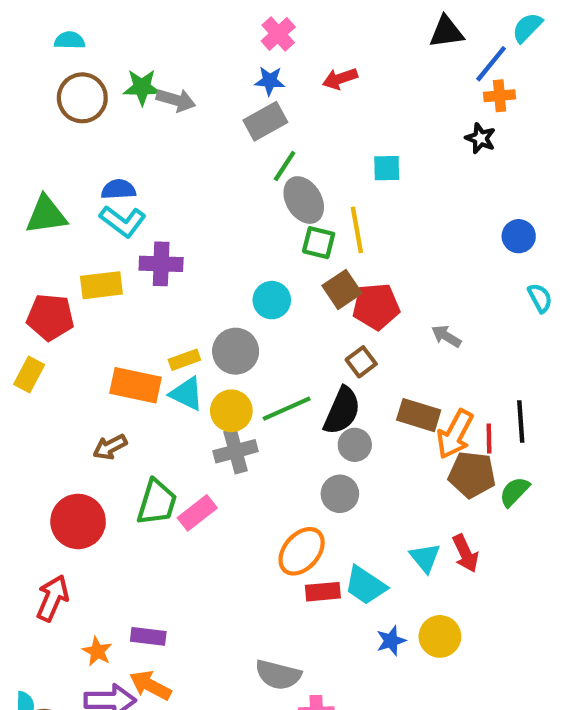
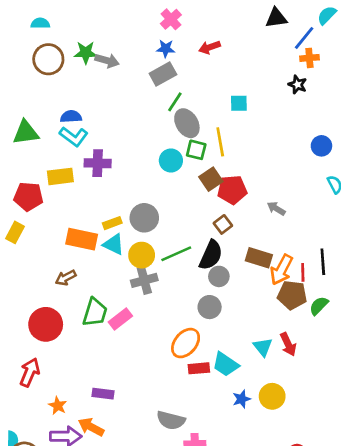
cyan circle: (272, 300) -> (171, 161), moved
purple rectangle: (148, 636) -> (103, 394), moved

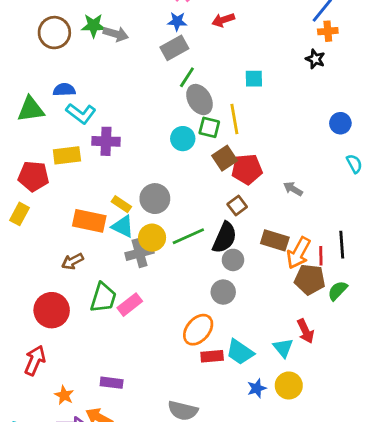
blue semicircle: (71, 117) -> (64, 90), moved
yellow rectangle: (112, 223) -> (121, 204), turned 54
gray cross: (144, 280) -> (140, 253), moved
cyan triangle: (263, 347) -> (283, 348), moved

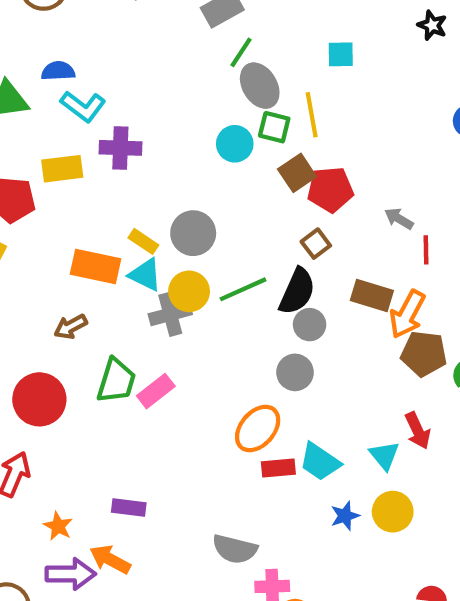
red line: (321, 256) -> (426, 250), moved

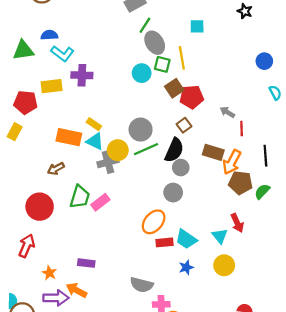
gray circle: (193, 233) -> (141, 130), moved
blue star: (345, 516) -> (186, 267), moved

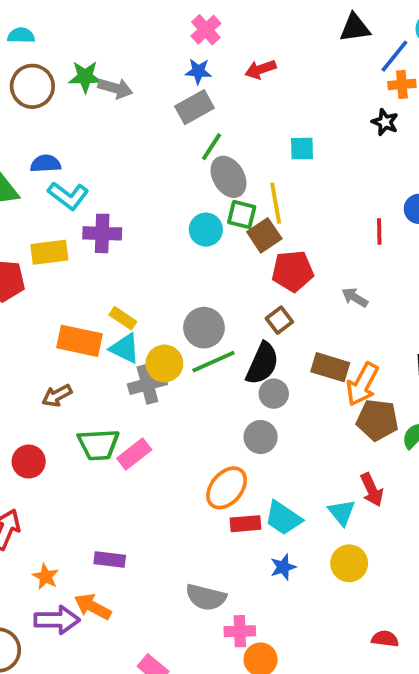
brown square: (174, 88) -> (264, 235), moved
red line: (242, 128) -> (379, 231), moved
green trapezoid: (80, 197) -> (98, 445), turned 70
red circle: (40, 207) -> (29, 462), size x0.7

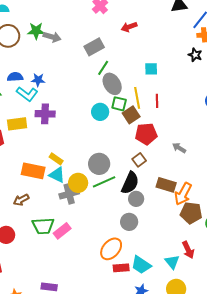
blue star: (198, 71) -> (38, 80), moved
red line: (379, 231) -> (157, 101), moved

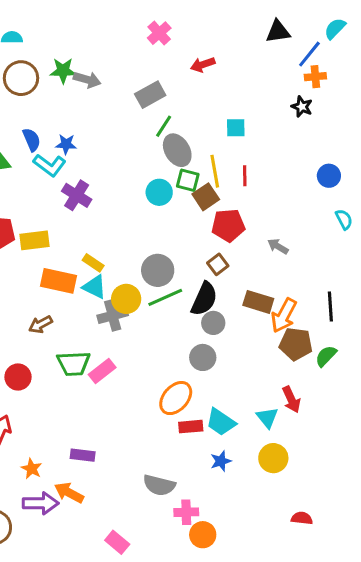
blue semicircle: (15, 77) -> (32, 140), turned 70
purple cross: (45, 114) -> (77, 195), turned 30
yellow rectangle: (17, 124) -> (35, 240), moved

